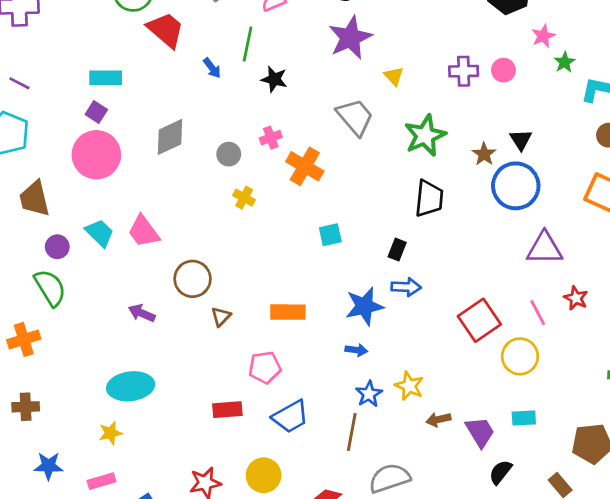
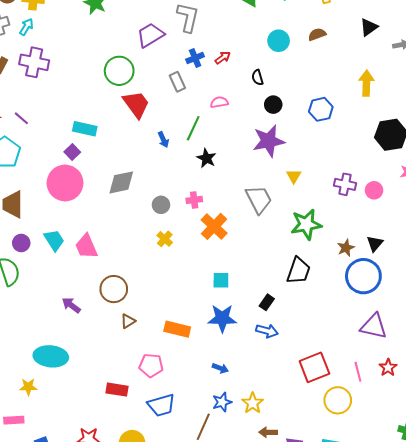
blue star: (364, 306) -> (222, 318), moved

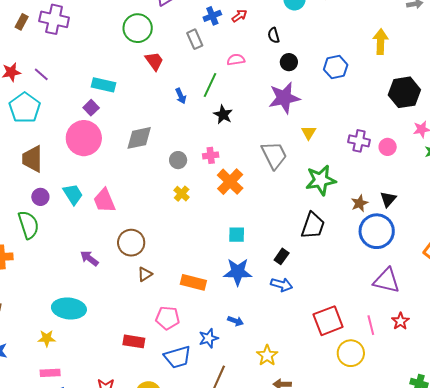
red trapezoid: (136, 104) -> (154, 61), size x0.7
blue star: (222, 402) -> (209, 338), moved
pink rectangle: (14, 420) -> (50, 373), moved

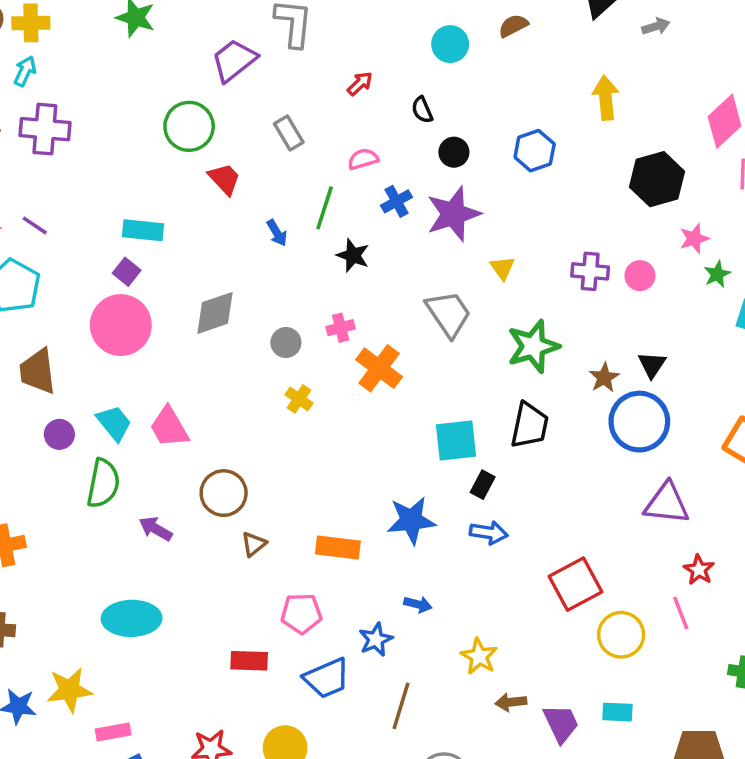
blue cross: (212, 16) -> (396, 201), moved
green semicircle: (28, 225) -> (103, 483), moved, turned 36
cyan square: (237, 235) -> (456, 441), moved, size x1.5
pink line: (371, 325) -> (681, 613), moved
yellow star: (47, 338) -> (69, 690), moved, size x1.5

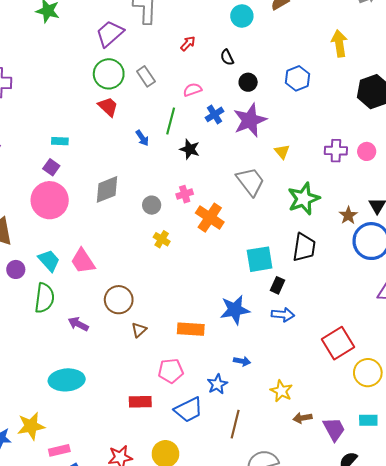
green circle: (189, 126) -> (109, 74), moved
cyan rectangle: (143, 230) -> (60, 141), size x0.7

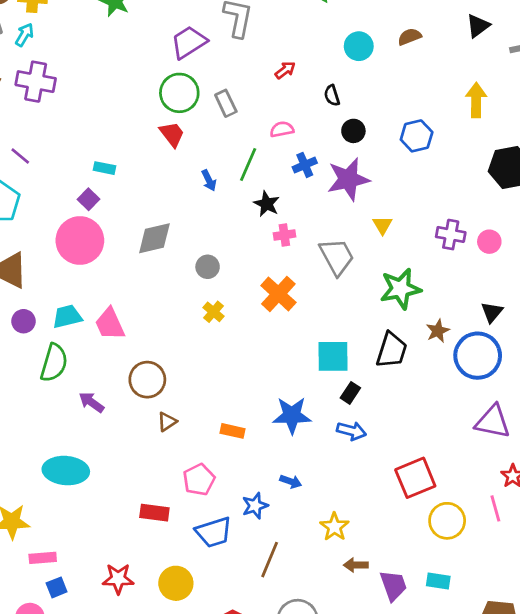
pink cross: (185, 194) -> (284, 235), moved
brown star: (348, 215) -> (438, 331), moved
cyan trapezoid: (49, 261) -> (67, 317), turned -70
orange rectangle: (191, 329) -> (232, 431), size x0.7
pink pentagon: (171, 371) -> (199, 480), turned -30

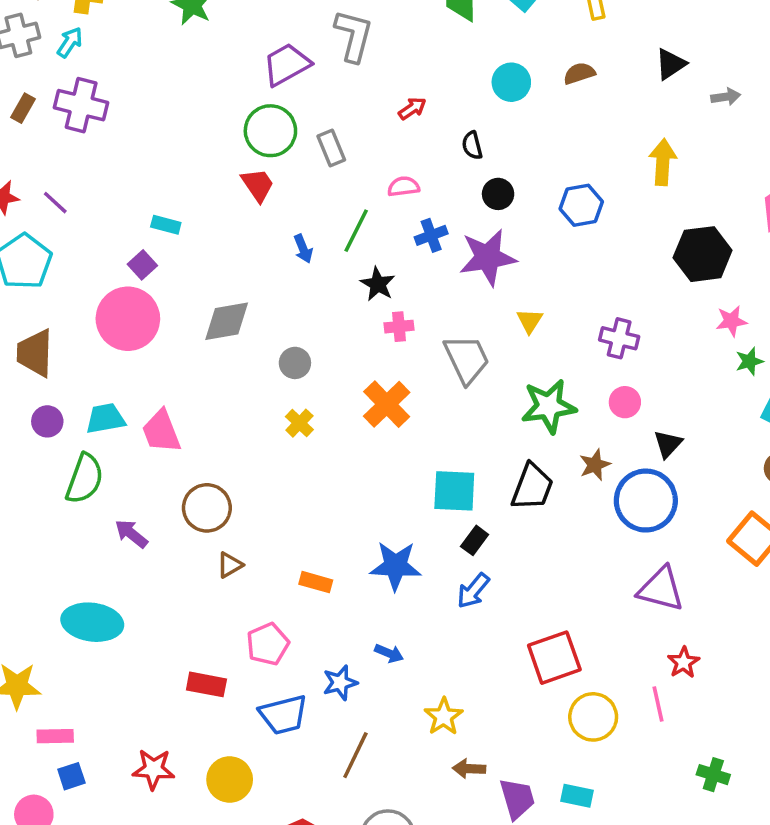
pink circle: (489, 242) -> (625, 402), moved
blue arrow: (351, 431) -> (473, 591), turned 112

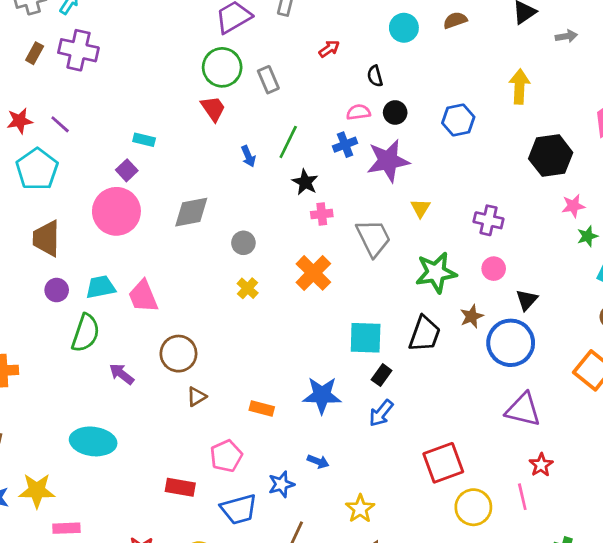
pink semicircle: (404, 187) -> (358, 112), moved

